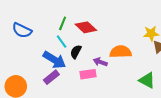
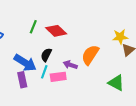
cyan line: (62, 42) -> (44, 72), moved, turned 56
orange semicircle: (121, 52) -> (90, 55), turned -55
purple rectangle: (51, 77) -> (22, 80), turned -63

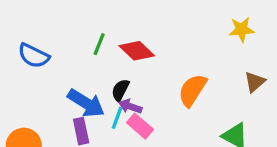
yellow star: (120, 37) -> (242, 29), moved
purple arrow: (70, 65) -> (130, 106), moved
pink rectangle: (58, 77) -> (140, 126), turned 49

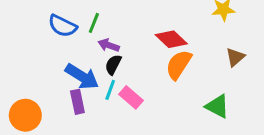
red diamond: (137, 51) -> (171, 39), moved
blue semicircle: (34, 56) -> (63, 26), moved
purple arrow: (130, 106) -> (109, 45), moved

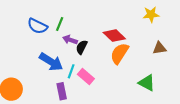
brown triangle: (235, 57) -> (159, 48), turned 32
black semicircle: (113, 65) -> (82, 47), moved
purple rectangle: (77, 102) -> (62, 91), moved

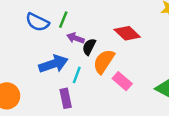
orange semicircle: (119, 53) -> (104, 61), moved
blue arrow: (51, 62) -> (53, 64), turned -50
pink rectangle: (86, 77) -> (122, 81), moved

